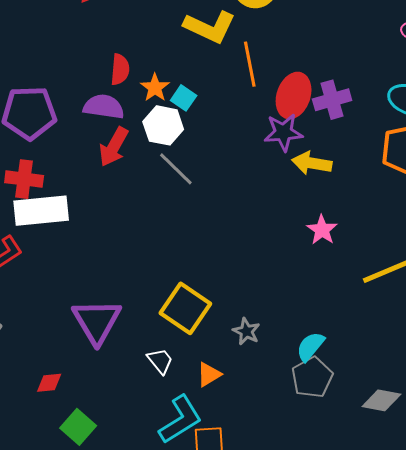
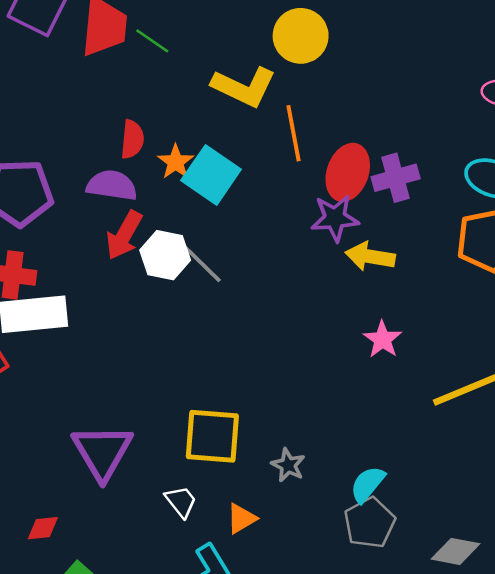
cyan square: (184, 98) -> (211, 175), size x1.8
white hexagon: (163, 125) -> (165, 255), moved
yellow square: (185, 308) -> (212, 436), turned -30

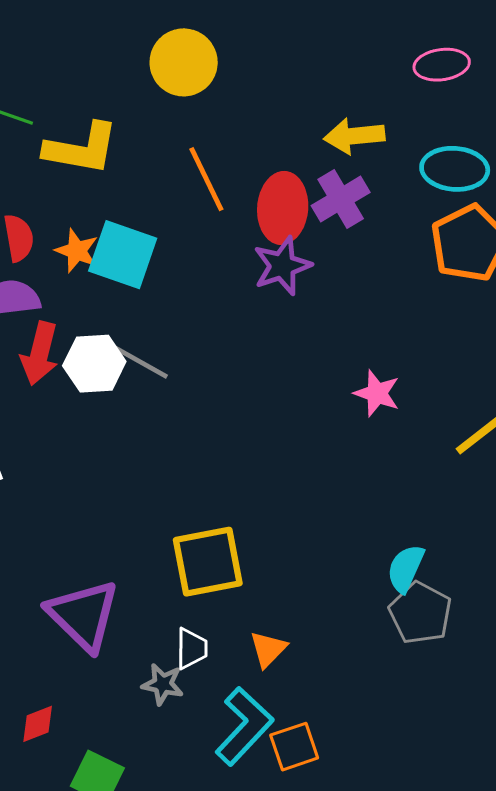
yellow L-shape: (244, 87) -> (81, 149), moved
yellow arrow: (370, 256) -> (354, 136), moved
gray star: (288, 465) -> (163, 684), moved
white trapezoid: (181, 502) -> (192, 648), turned 54

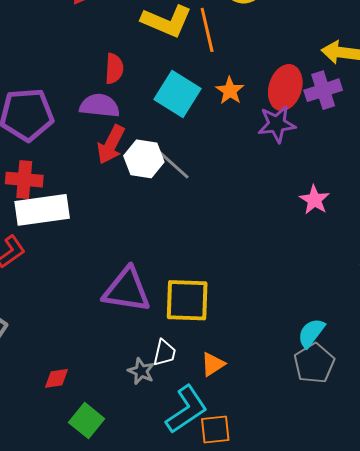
orange line: (206, 179) -> (207, 30), moved
orange star: (77, 251) -> (230, 91), moved
pink star: (377, 393) -> (315, 200), moved
purple triangle: (83, 615) -> (127, 290), moved, turned -48

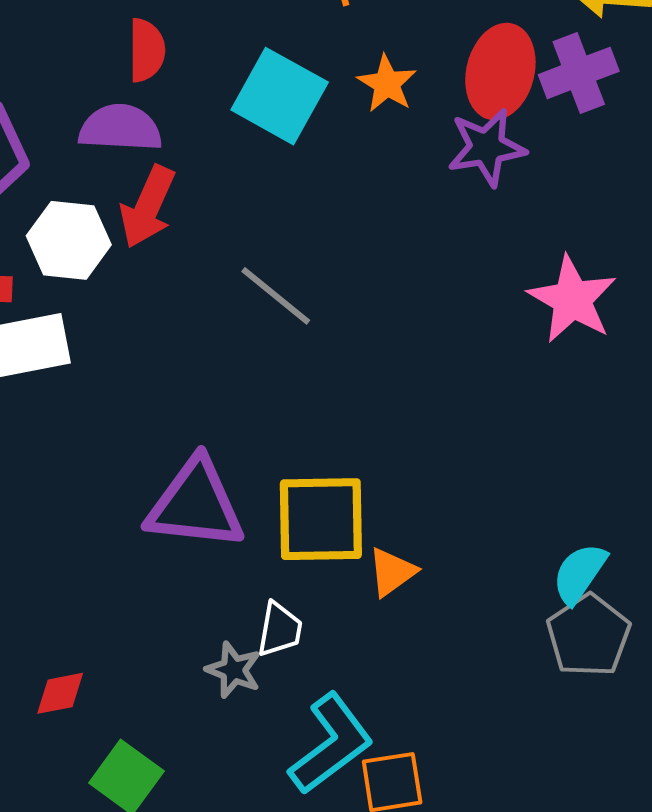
white hexagon: (144, 159) -> (69, 240), moved
gray line: (173, 164) -> (276, 296), moved
pink star: (315, 200) -> (572, 299), size x1.4
orange triangle: (213, 364) -> (392, 572), moved

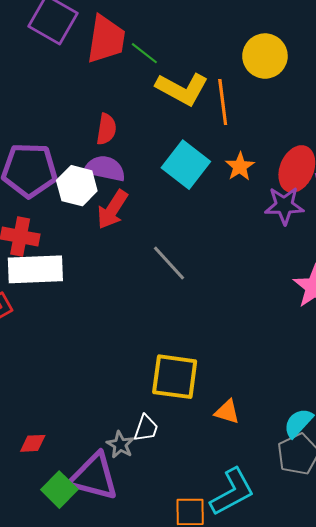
red semicircle: (147, 50) -> (106, 129), moved
white hexagon: (69, 240) -> (77, 186), moved
purple triangle: (196, 504) -> (94, 477), moved
orange triangle: (392, 572) -> (227, 412), moved, turned 44
cyan L-shape: (331, 744) -> (232, 492), moved

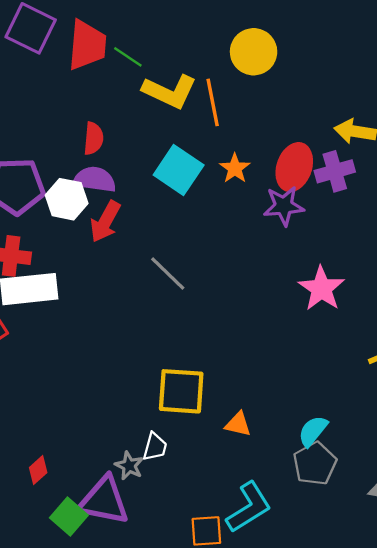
red diamond: (33, 443) -> (38, 470), turned -36

